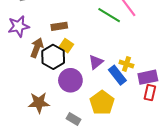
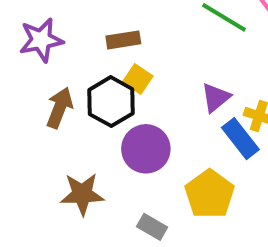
brown arrow: (37, 48) -> (60, 108), moved
purple triangle: (96, 62) -> (216, 97), moved

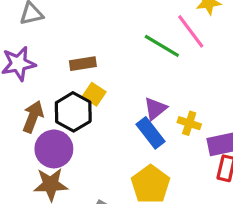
blue rectangle: (240, 139) -> (151, 133), moved
purple circle: (146, 149) -> (54, 149), moved

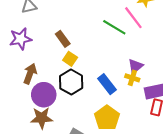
brown rectangle: (83, 64) -> (63, 39), turned 63
purple triangle: (155, 109) -> (135, 66), moved
black hexagon: (73, 112) -> (71, 82), moved

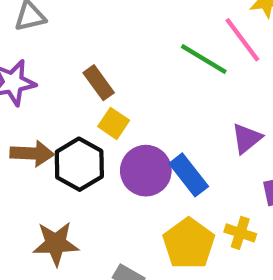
brown arrow: (30, 74) -> (32, 153), turned 72
yellow cross: (132, 78) -> (240, 233), moved
black hexagon: (71, 82) -> (79, 164), moved
purple circle: (44, 95) -> (146, 171), moved

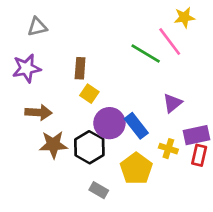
brown rectangle: (99, 83) -> (80, 68), turned 40
black hexagon: (79, 164) -> (89, 147), moved
yellow cross: (240, 233) -> (168, 149), moved
brown star: (56, 244) -> (53, 145), moved

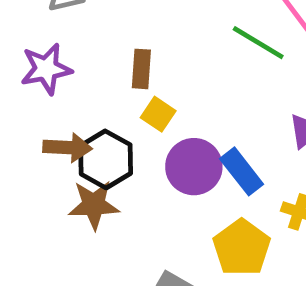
black hexagon: (89, 147) -> (106, 159), moved

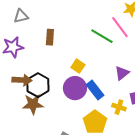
brown rectangle: (141, 69) -> (50, 37), moved
yellow square: (158, 114) -> (78, 66), moved

